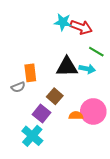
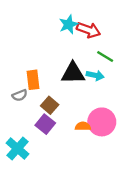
cyan star: (63, 22) -> (69, 24), turned -30
brown square: (55, 96) -> (50, 105), moved
cyan cross: (32, 136) -> (18, 149), moved

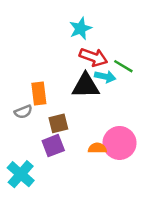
red arrow: (88, 30) -> (93, 57), moved
cyan arrow: (95, 75) -> (105, 77), moved
brown square: (50, 105) -> (58, 123), turned 35
purple square: (45, 124) -> (53, 146), turned 30

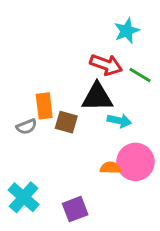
cyan star: (80, 29) -> (127, 31), moved
cyan arrow: (105, 77) -> (119, 121), moved
brown square: (58, 123) -> (66, 122), moved, turned 30
purple square: (53, 146) -> (75, 209), moved

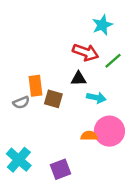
green line: (140, 75) -> (113, 61), turned -72
black triangle: (97, 97) -> (78, 79), size x0.6

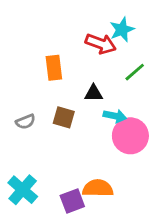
red arrow: (86, 52) -> (101, 44), moved
orange rectangle: (35, 86) -> (54, 68), moved
pink circle: (109, 131) -> (130, 136), moved
orange semicircle: (89, 136) -> (98, 188), moved, size x1.5

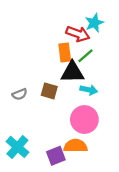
orange rectangle: (54, 68) -> (65, 53), moved
green line: (135, 72) -> (86, 56), moved
black triangle: (94, 93) -> (72, 72), size x1.6
pink circle: (130, 136) -> (84, 119), moved

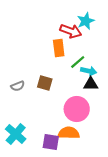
green line: (86, 56) -> (78, 62), moved
black triangle: (72, 72) -> (91, 84), moved, size x0.7
cyan arrow: (89, 90) -> (89, 71), moved
purple square: (56, 156) -> (51, 142), turned 30

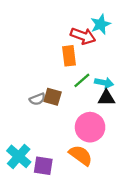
green line: (78, 62) -> (82, 80), moved
gray semicircle: (18, 86) -> (37, 99), moved
orange semicircle: (69, 133) -> (81, 155), turned 35
purple square: (51, 142) -> (43, 166), moved

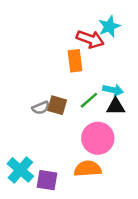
green line: (82, 80) -> (89, 100), moved
orange semicircle: (81, 155) -> (88, 169), turned -40

